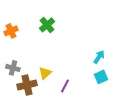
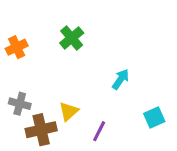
cyan arrow: (99, 57) -> (121, 79), moved

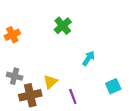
green cross: (72, 38) -> (63, 26), moved
purple line: (99, 131) -> (73, 96), turned -48

